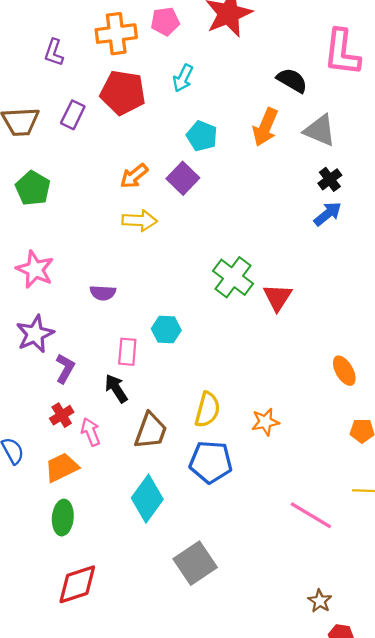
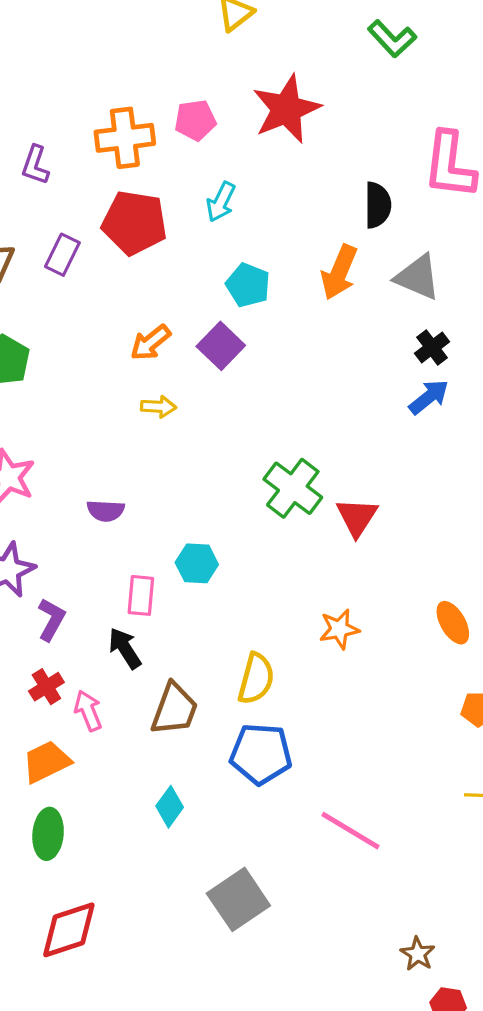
black semicircle: (292, 80) -> (378, 205), turned 60
yellow arrow: (140, 220) -> (158, 407), size x0.7
orange star: (265, 422) -> (339, 629), moved
cyan diamond: (147, 499) -> (170, 807), size x0.6
pink line: (311, 515) -> (350, 831), moved

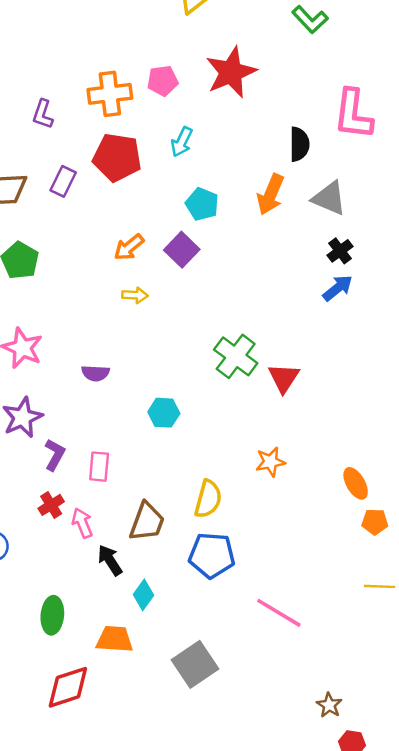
pink rectangle: (141, 595) -> (99, 467), moved
orange ellipse: (453, 623) -> (356, 483), moved
black arrow: (125, 648) -> (110, 560), moved
orange trapezoid: (46, 762) -> (115, 639), moved, turned 30

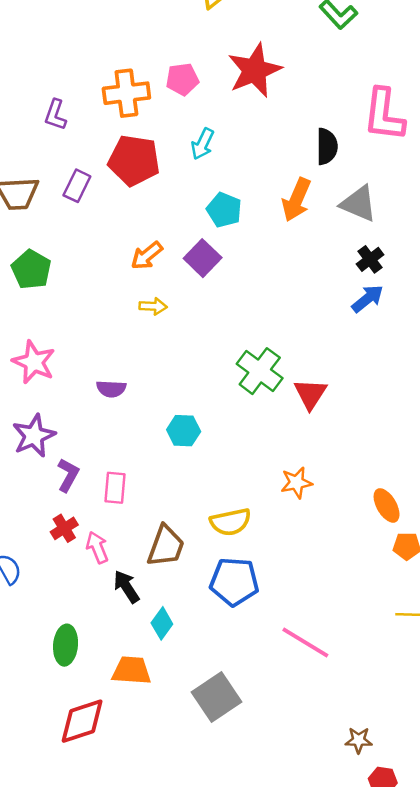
yellow semicircle: (208, 499) -> (230, 522), turned 63
brown star: (329, 705) -> (359, 740), turned -30

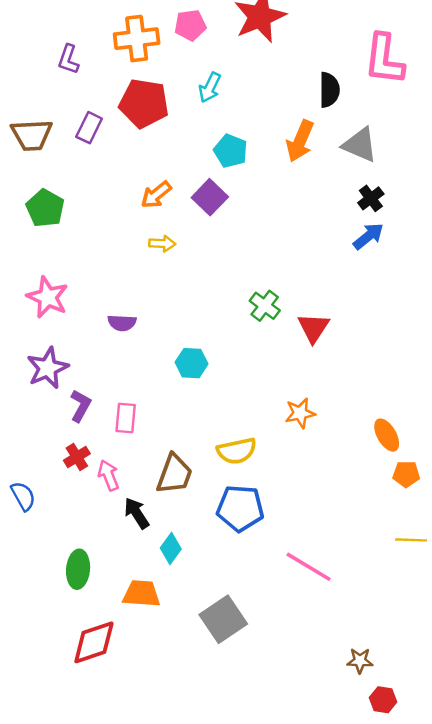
green cross: (260, 371) -> (265, 306), size x0.7

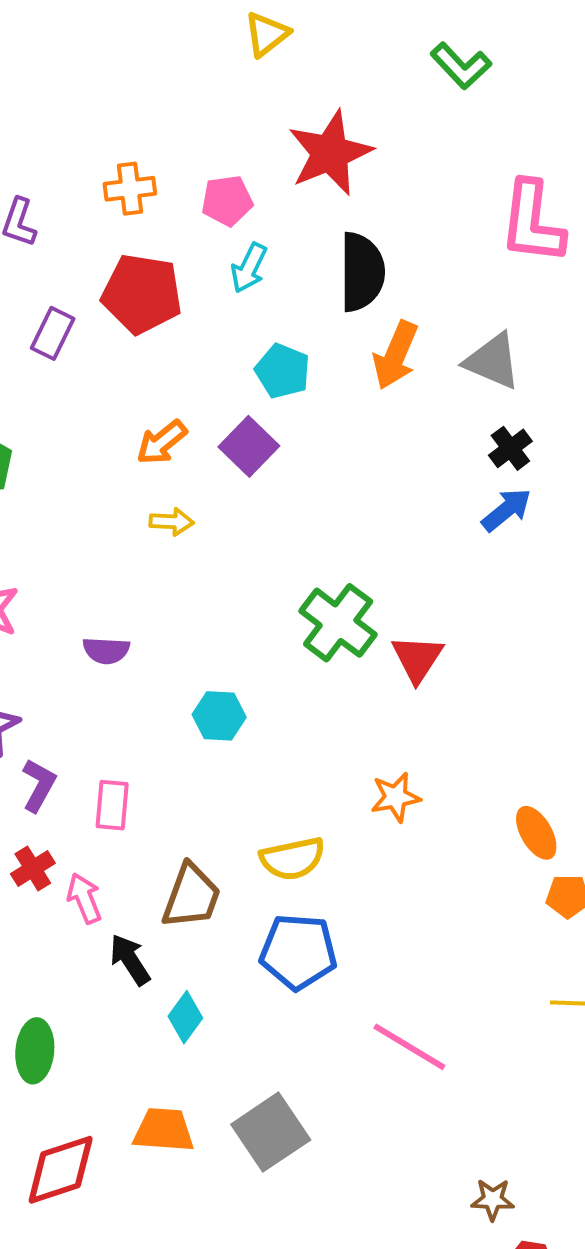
pink pentagon: (190, 25) -> (227, 201), moved
orange cross: (137, 39) -> (130, 189), size x0.7
black semicircle: (329, 90) -> (362, 272), moved, size x1.4
green cross: (265, 306) -> (338, 623), size x1.5
orange trapezoid: (141, 594) -> (164, 1130), moved

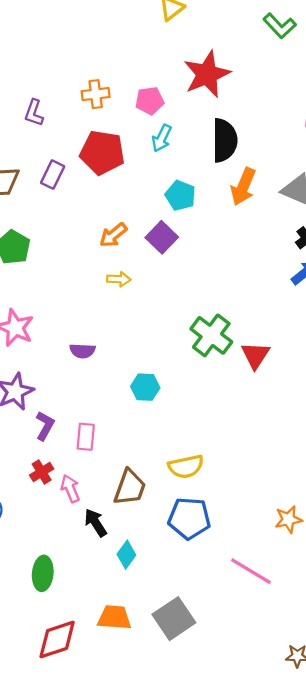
orange star: (396, 797) -> (288, 519), moved

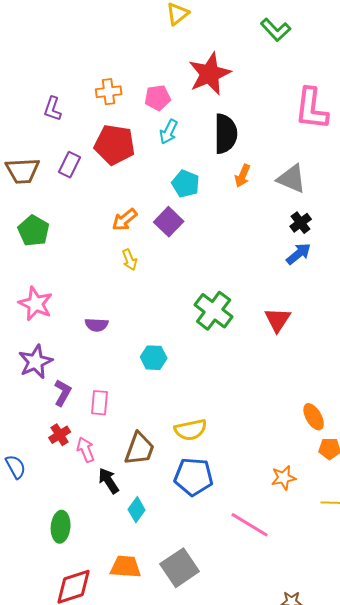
orange arrow: (243, 187) -> (243, 176), size x0.7
yellow arrow: (119, 279) -> (130, 260), turned 65
red triangle: (255, 355) -> (278, 320), moved

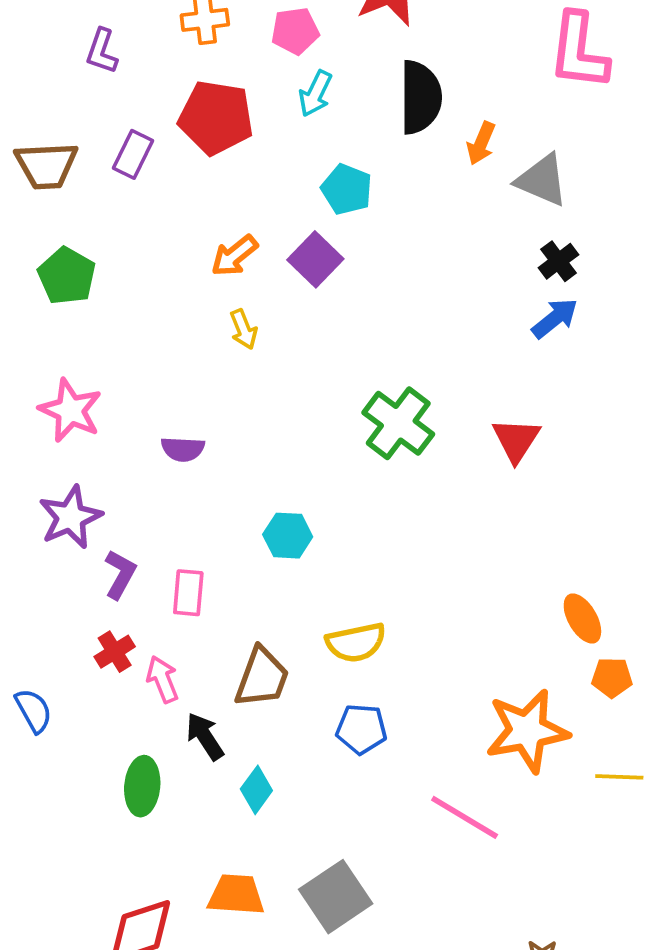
orange arrow: (243, 176) -> (481, 143), moved
cyan hexagon: (154, 358) -> (288, 536), moved
blue pentagon: (194, 477) -> (361, 729), size x0.7
orange star: (284, 478) -> (527, 731), size x1.8
green ellipse: (61, 527) -> (142, 786), moved

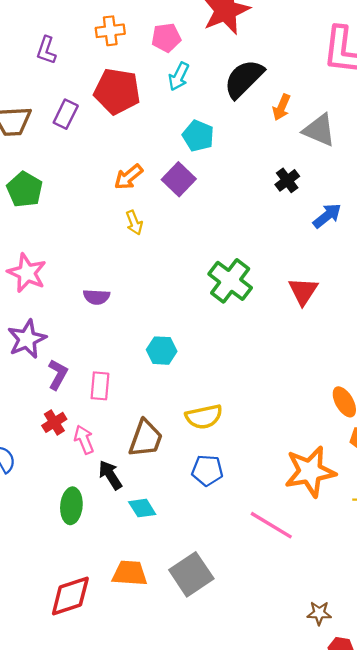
black semicircle: (420, 97) -> (244, 79), turned -135
black cross: (558, 261) -> (287, 180), moved
cyan diamond: (256, 790) -> (142, 508), turned -68

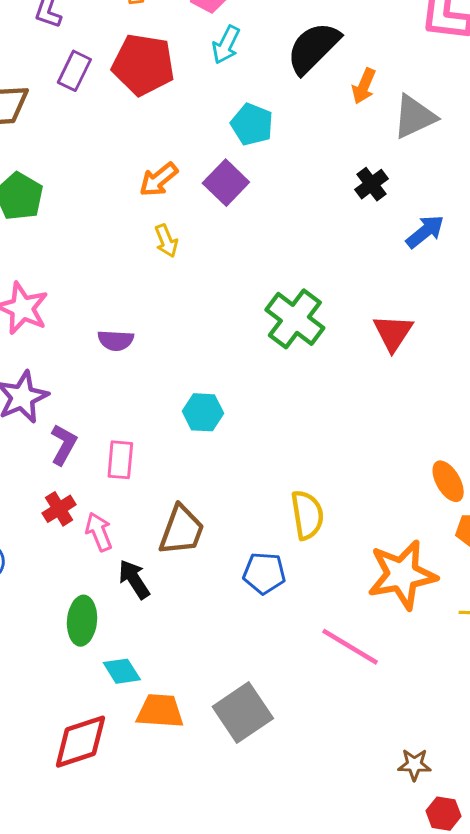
purple rectangle: (66, 114) -> (74, 71), moved
gray triangle: (319, 130) -> (414, 117), turned -48
yellow semicircle: (204, 417) -> (307, 515), moved, turned -87
cyan diamond: (142, 508) -> (122, 671), moved

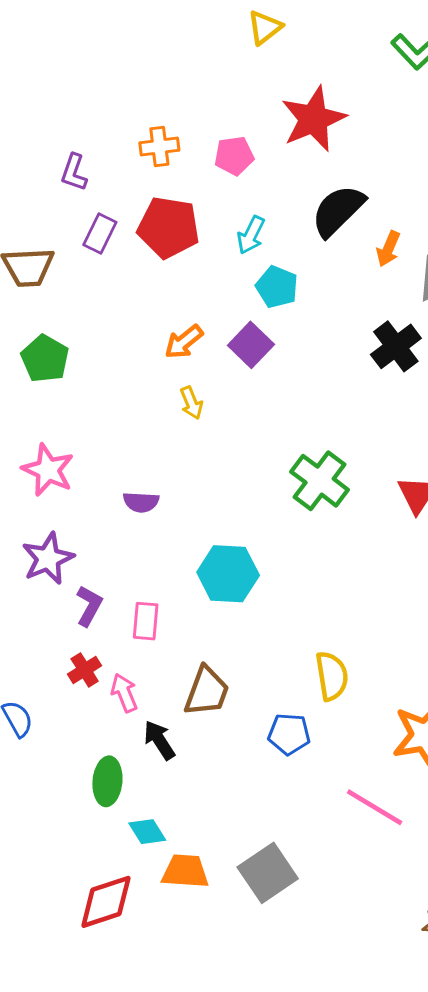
cyan arrow: (226, 45) -> (251, 235), moved
black cross: (371, 184) -> (396, 346), size x1.5
cyan hexagon: (203, 412) -> (228, 574), size x1.5

